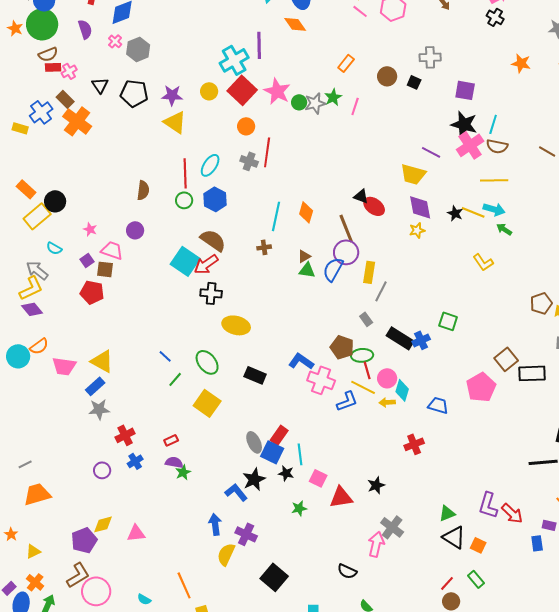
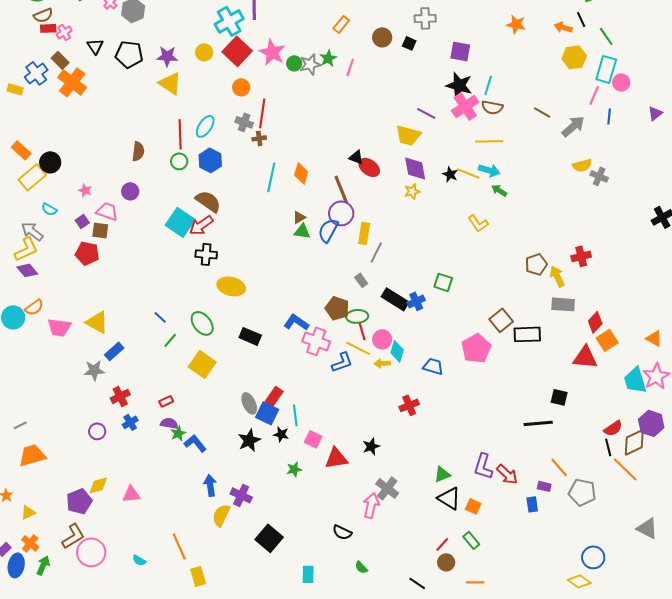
brown cross: (264, 247) -> (259, 138), moved
blue rectangle: (95, 386) -> (114, 351), moved
blue L-shape: (236, 492) -> (195, 443), moved

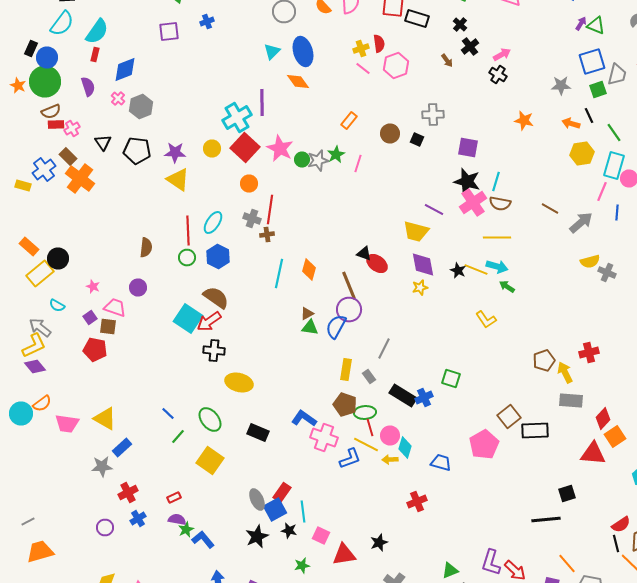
yellow rectangle: (364, 233) -> (346, 370), moved
black square: (559, 397) -> (567, 494), turned -30
blue square: (267, 413) -> (275, 510), turned 35

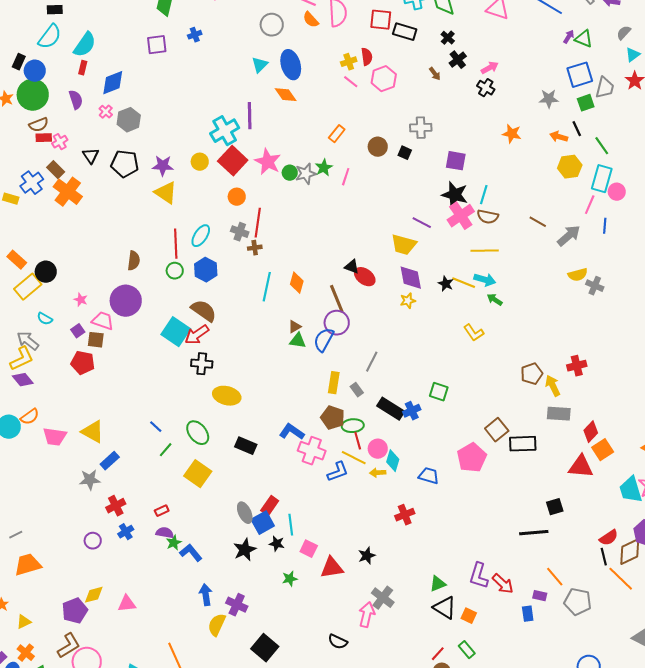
purple circle: (138, 288) -> (126, 301), size x1.8

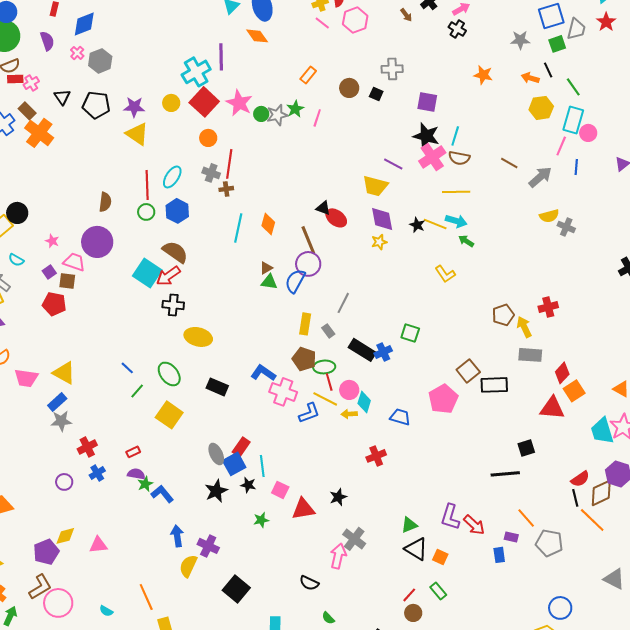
blue rectangle: (110, 461) -> (57, 402), moved

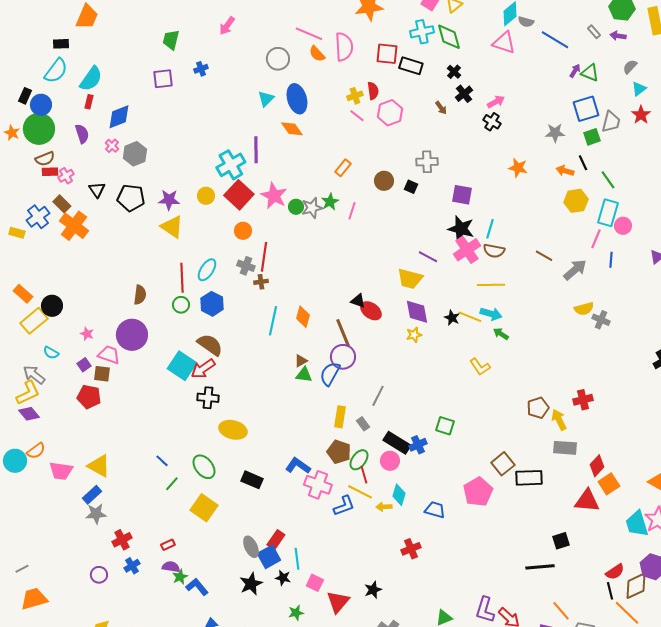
green ellipse: (324, 367) -> (359, 460), turned -50
pink circle: (349, 390) -> (390, 461), moved
red triangle: (303, 509) -> (338, 602), turned -40

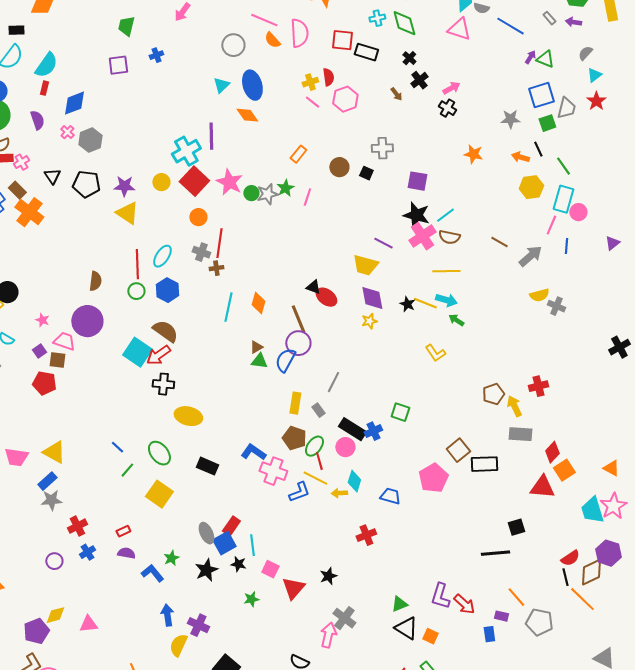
cyan cross: (422, 32) -> (377, 18), size x0.7
cyan line: (490, 229) -> (445, 215), turned 36
green star: (180, 577) -> (171, 558), moved

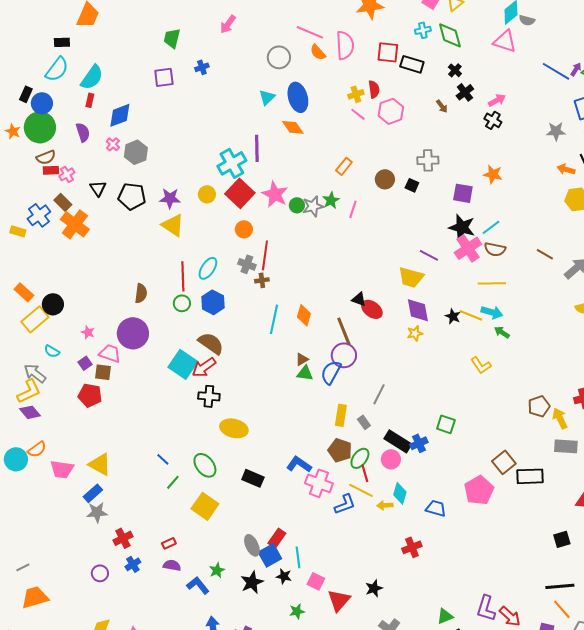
blue line: (510, 26) -> (556, 71), moved
orange star: (473, 154) -> (493, 174), moved
black line: (495, 553) -> (560, 586), moved

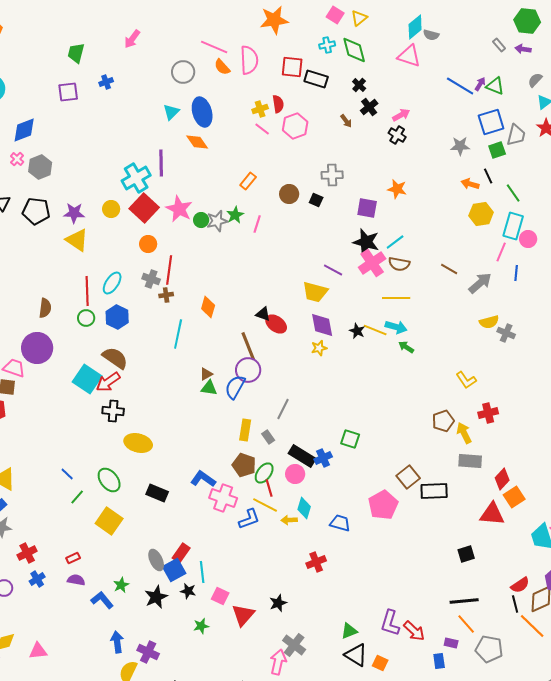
orange diamond: (304, 315) -> (208, 307), moved
yellow L-shape: (481, 365) -> (466, 380), moved

